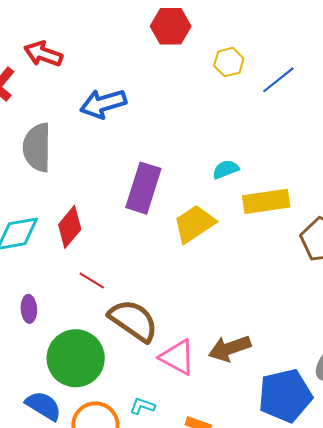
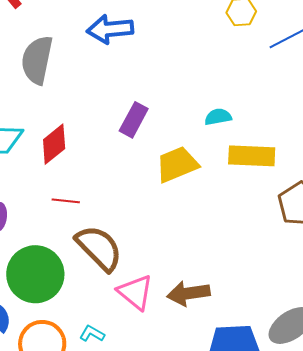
purple rectangle: (143, 188) -> (134, 120), size x0.7
red line: (92, 281) -> (66, 201), turned -36

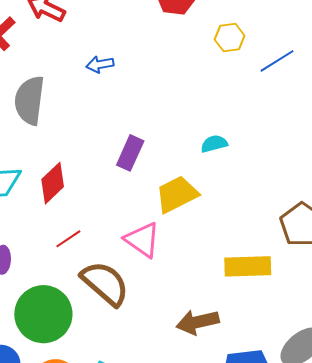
blue arrow: (110, 29) -> (100, 64), size x0.6
yellow rectangle: (252, 156) -> (248, 266), moved
red line: (66, 201) -> (68, 239), turned -36
pink triangle: (135, 292) -> (142, 240), moved

